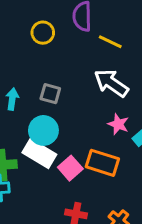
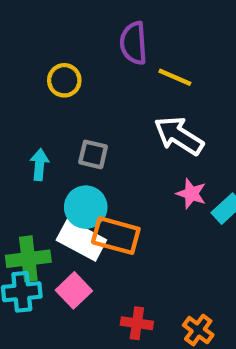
yellow circle: (43, 33) -> (64, 80), moved
orange rectangle: (102, 163) -> (116, 236), moved
pink square: (70, 168) -> (74, 290), moved

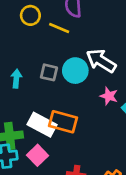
yellow line: (175, 77) -> (59, 28), moved
yellow circle: (64, 80) -> (30, 15), moved
cyan circle: (86, 207) -> (75, 71), moved

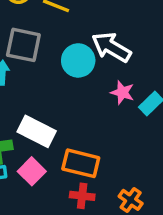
gray square: (49, 72) -> (23, 45), moved, size x1.5
orange rectangle: (63, 122) -> (81, 163), moved

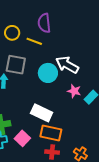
white rectangle: (37, 131) -> (42, 113), moved

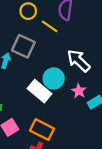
cyan circle: (48, 73) -> (54, 78), moved
white rectangle: (42, 113) -> (40, 91), moved

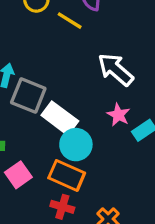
gray square: (23, 46) -> (28, 96), moved
cyan circle: (54, 78) -> (76, 145), moved

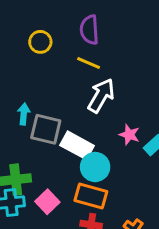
yellow line: (70, 21) -> (89, 63), moved
white arrow: (116, 69) -> (101, 96), moved, turned 88

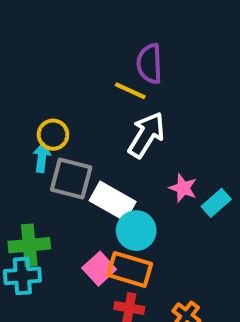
purple semicircle: (89, 30) -> (149, 64), moved
yellow circle: (40, 42) -> (53, 135), moved
pink square: (47, 202) -> (99, 269), moved

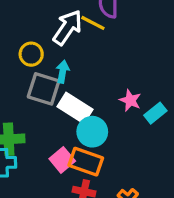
white arrow: (146, 135) -> (68, 28), moved
cyan arrow: (42, 157) -> (63, 72), moved

